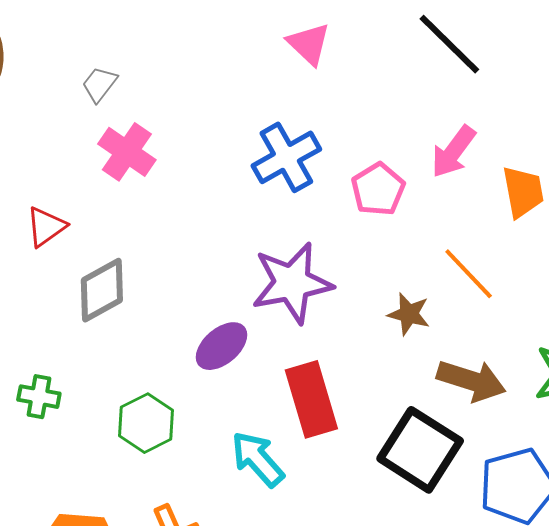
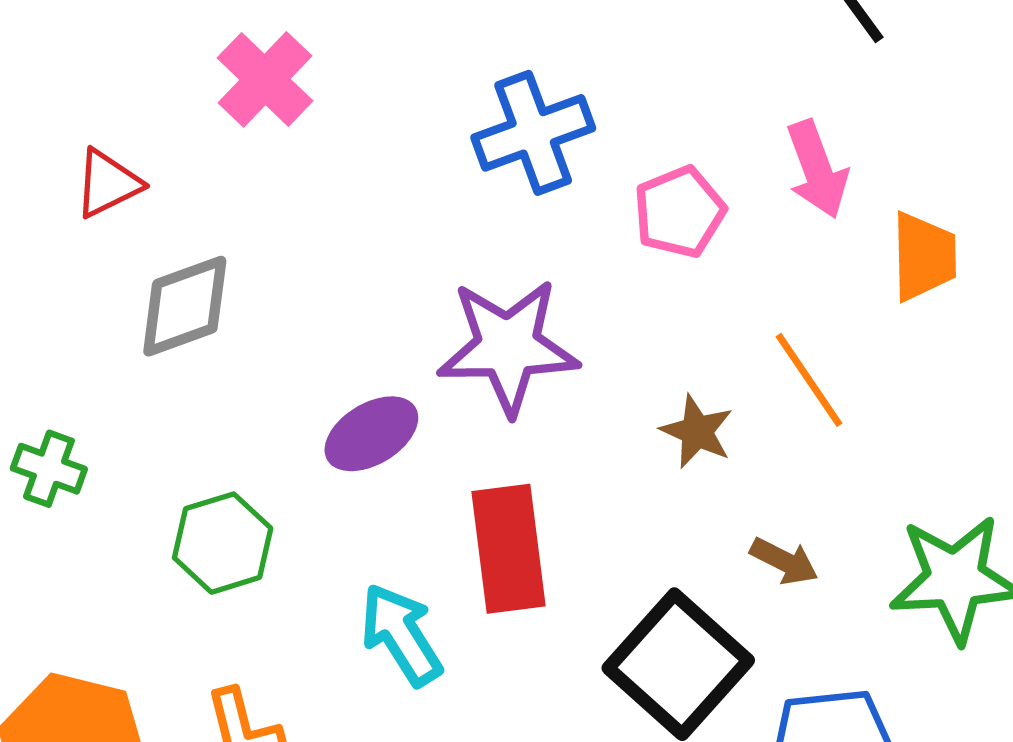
pink arrow: (453, 152) -> (817, 169), turned -66
brown arrow: (471, 381) -> (784, 561), size x0.6

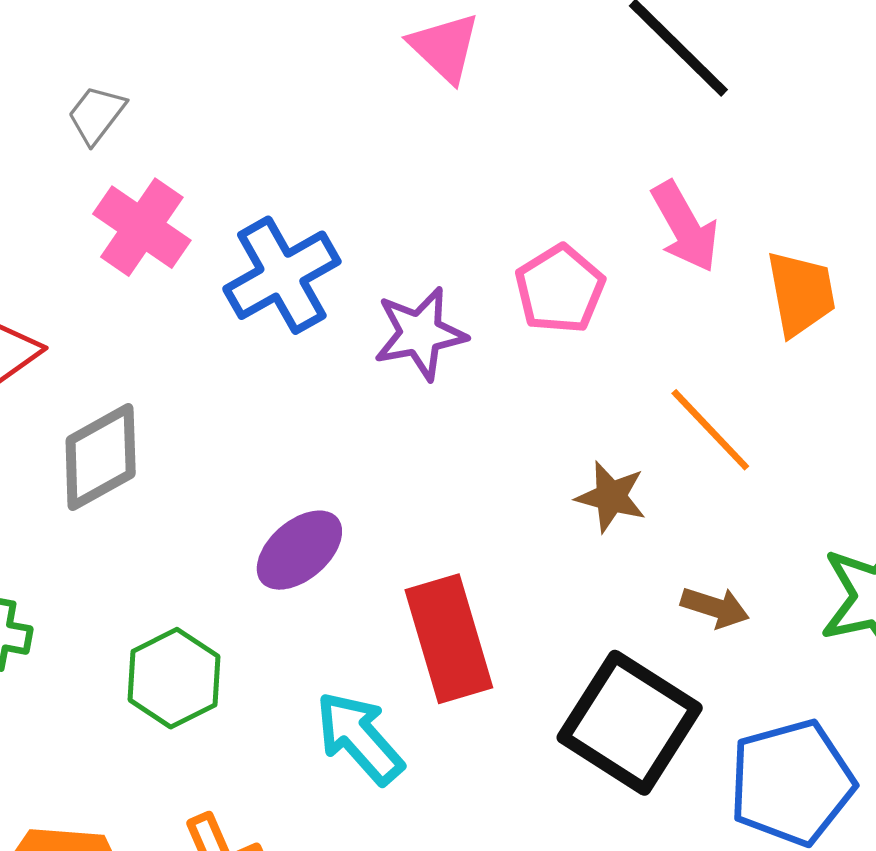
blue cross: (533, 133) -> (282, 275), moved
purple star: (508, 347) -> (420, 334), moved, size x0.7

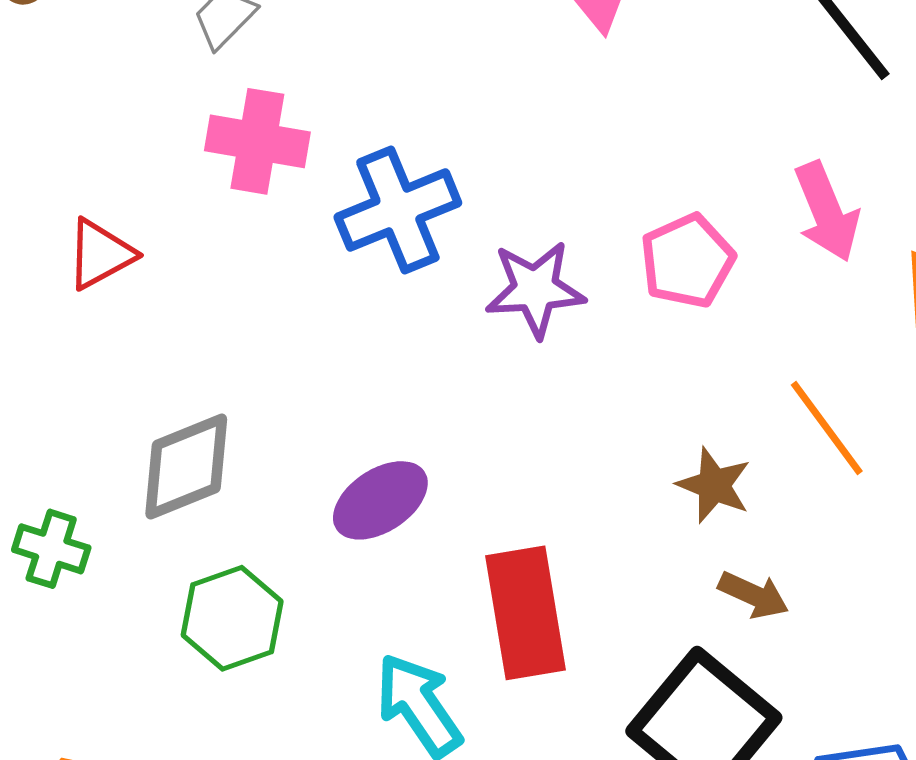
pink cross: (142, 227) -> (257, 141), turned -32
gray diamond: (101, 457) -> (186, 466), moved
brown arrow: (715, 607) -> (754, 595), moved

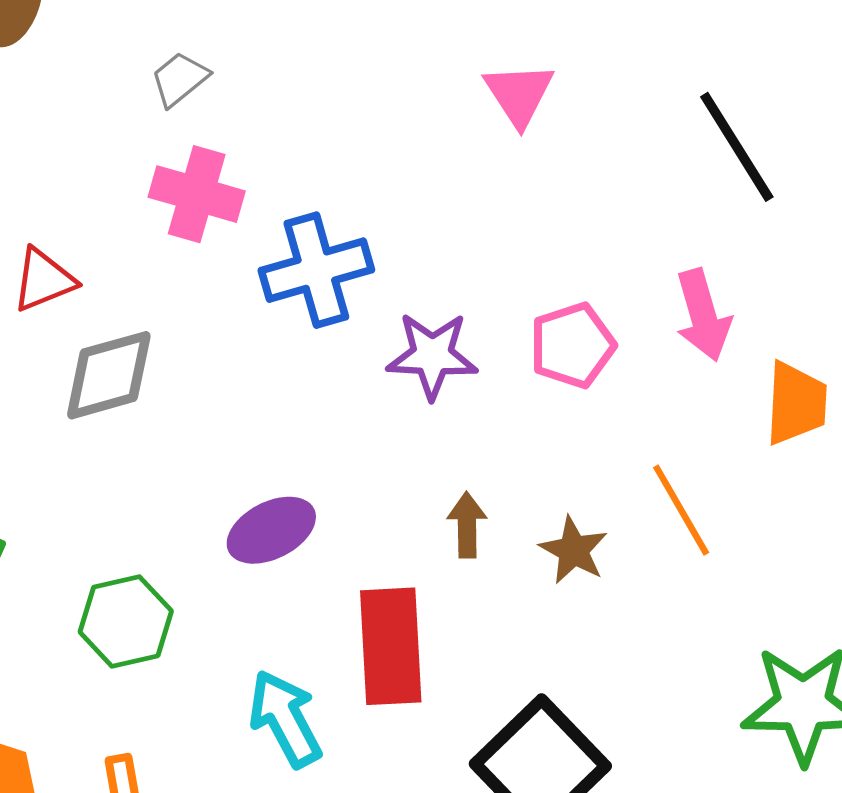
gray diamond: (186, 466) -> (109, 375), moved
brown arrow: (754, 595) -> (467, 525), moved, turned -122

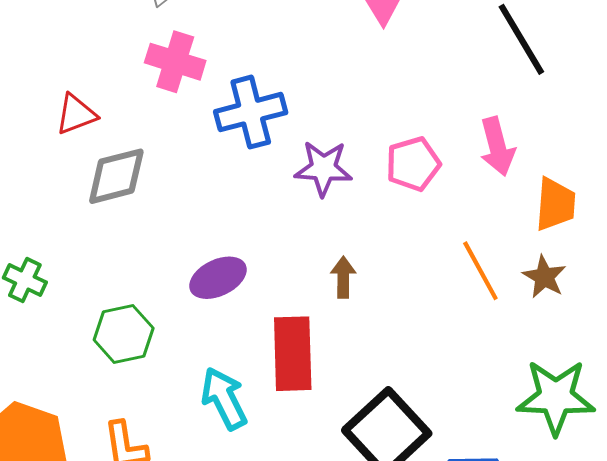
brown star: (574, 550) -> (544, 277), moved

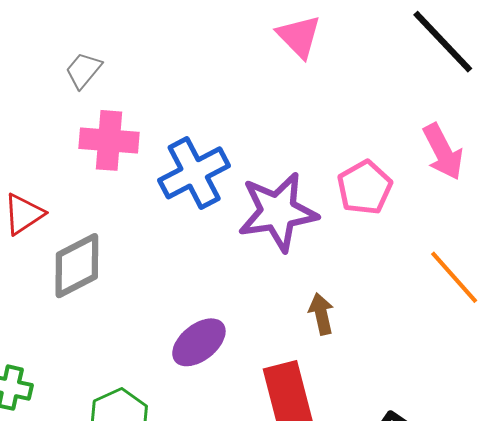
purple star: (323, 168) -> (278, 212), size x1.4

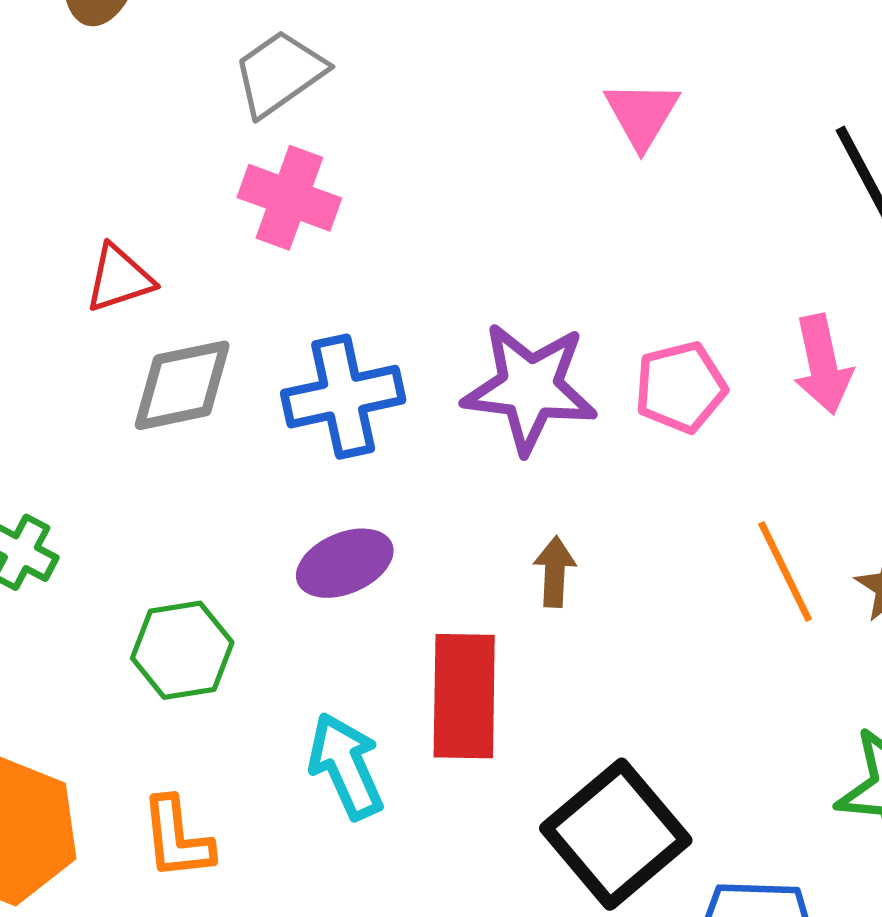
gray trapezoid: (83, 70) -> (279, 73), size x1.5
blue cross: (194, 173) -> (343, 397), moved

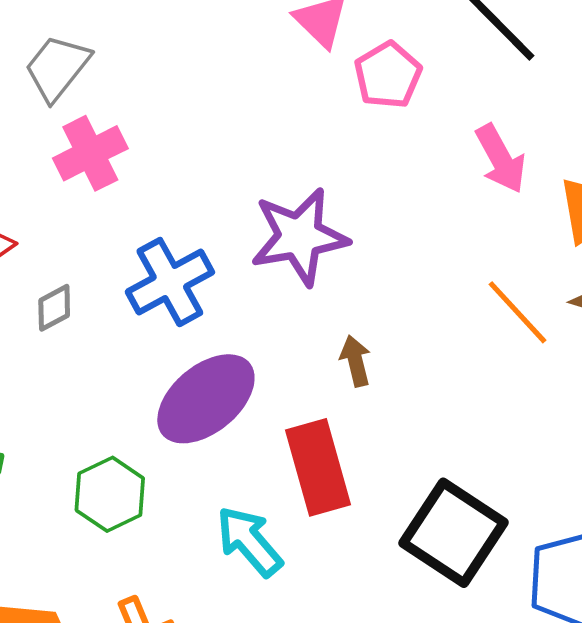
pink cross: (289, 198) -> (90, 153), turned -30
gray diamond: (182, 385) -> (54, 308), size x0.6
pink pentagon: (681, 387) -> (388, 75), moved
purple ellipse: (345, 563) -> (206, 399), size x1.5

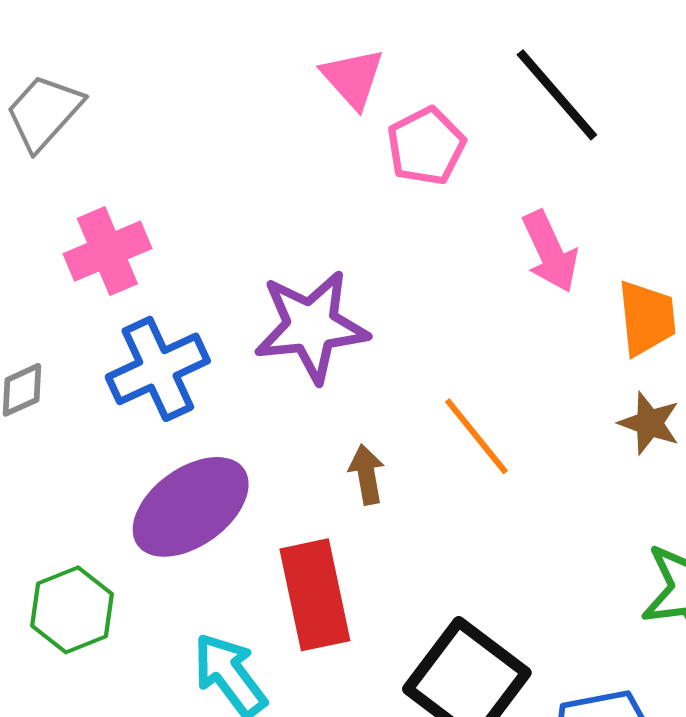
pink cross: (90, 153) -> (107, 251), moved
orange line: (518, 312) -> (476, 436), moved

